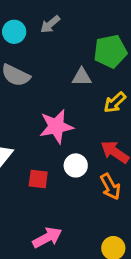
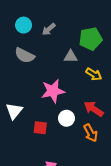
gray arrow: (50, 24) -> (49, 29), moved
yellow arrow: (115, 102) -> (94, 74), turned -105

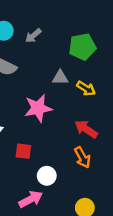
gray triangle: (71, 56) -> (60, 77), moved
white circle: (66, 118) -> (47, 176), moved

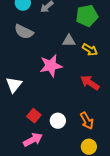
red square: (23, 151) -> (34, 116), moved, turned 32
orange arrow: (82, 157) -> (87, 121), moved
pink arrow: (31, 199) -> (33, 140), moved

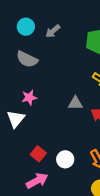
gray triangle: (69, 41) -> (75, 103), moved
pink star: (51, 66) -> (29, 98), moved, size x0.6

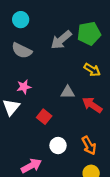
gray arrow: (53, 31) -> (61, 40), moved, size x1.5
red square: (38, 154) -> (44, 117), moved

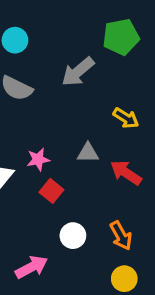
green pentagon: (89, 33) -> (121, 37), moved
pink star: (24, 87) -> (38, 159), moved

